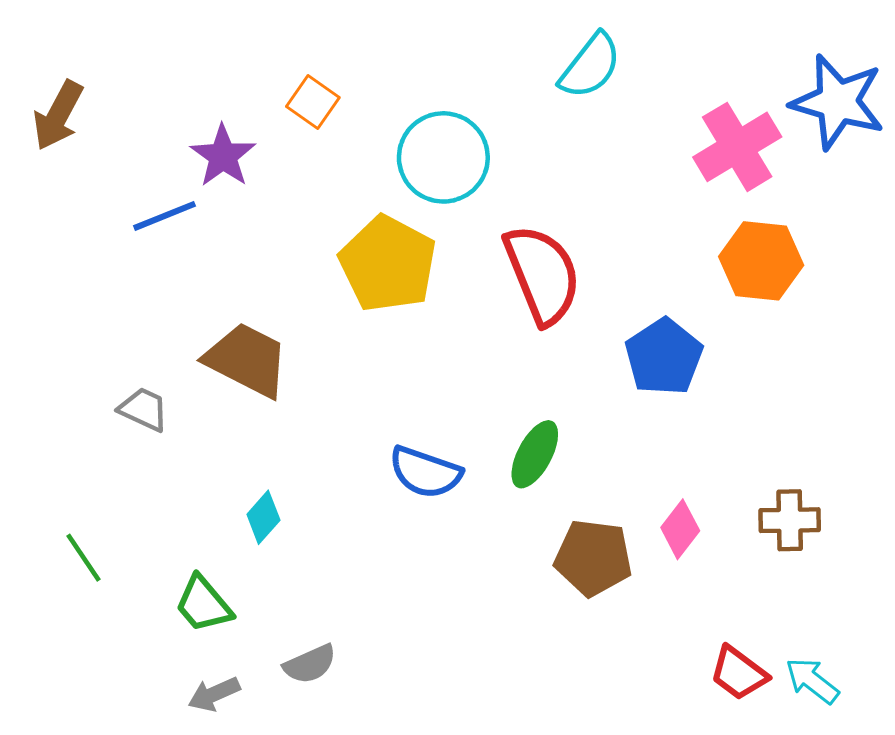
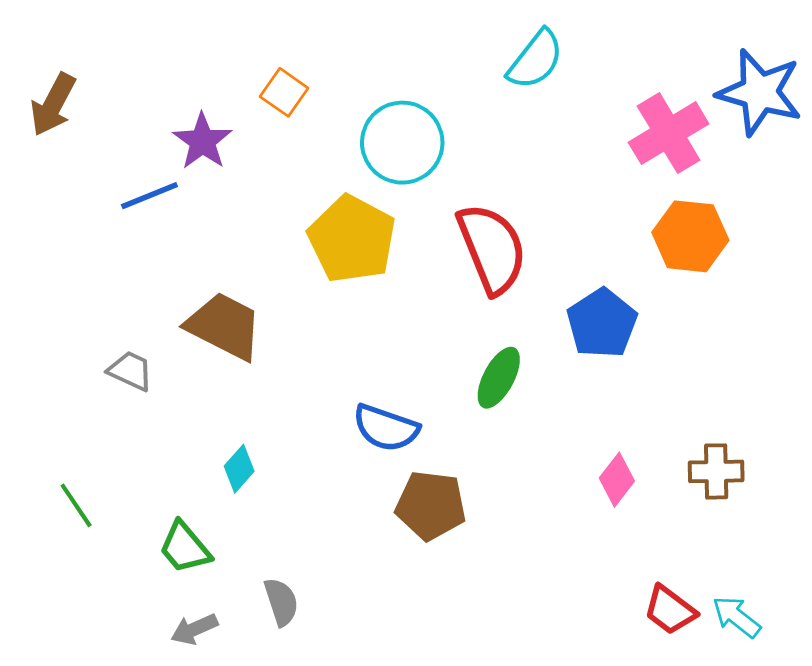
green ellipse: (535, 454) -> (499, 378), moved
brown pentagon: (593, 558) -> (431, 505), moved
gray semicircle: (310, 664) -> (281, 602), turned -84

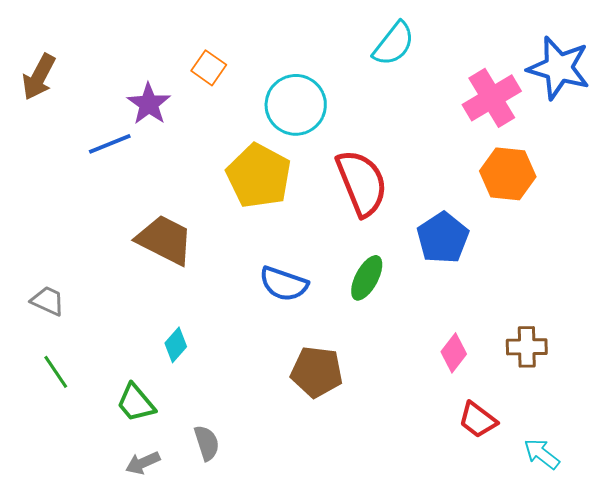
gray trapezoid: (130, 371) -> (48, 301), moved
blue semicircle: (386, 428) -> (284, 284), moved
red trapezoid: (670, 610) -> (478, 420), moved

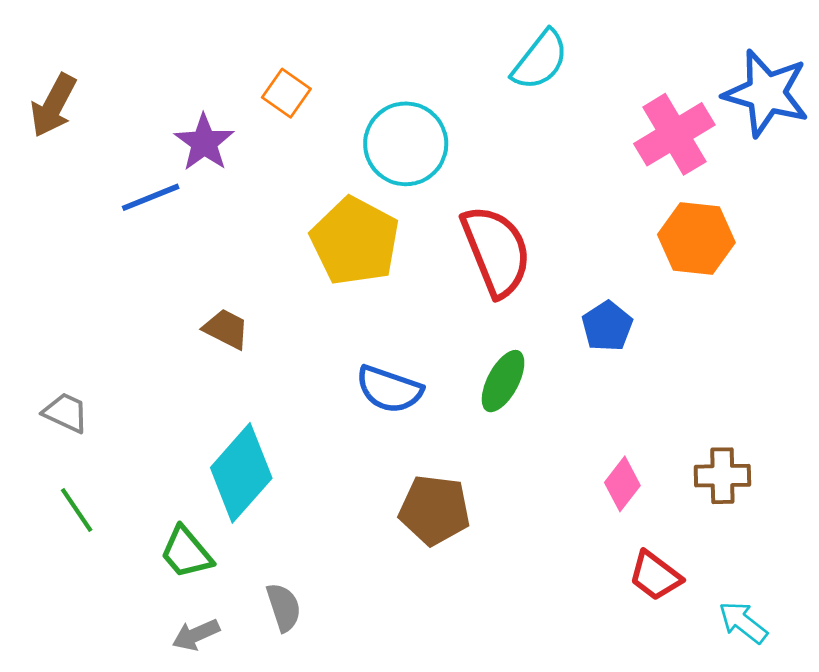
blue pentagon: (443, 238) -> (607, 326), size x0.7
brown trapezoid: (165, 240) -> (226, 329), size x0.6
cyan diamond: (176, 345) -> (241, 473), size x2.0

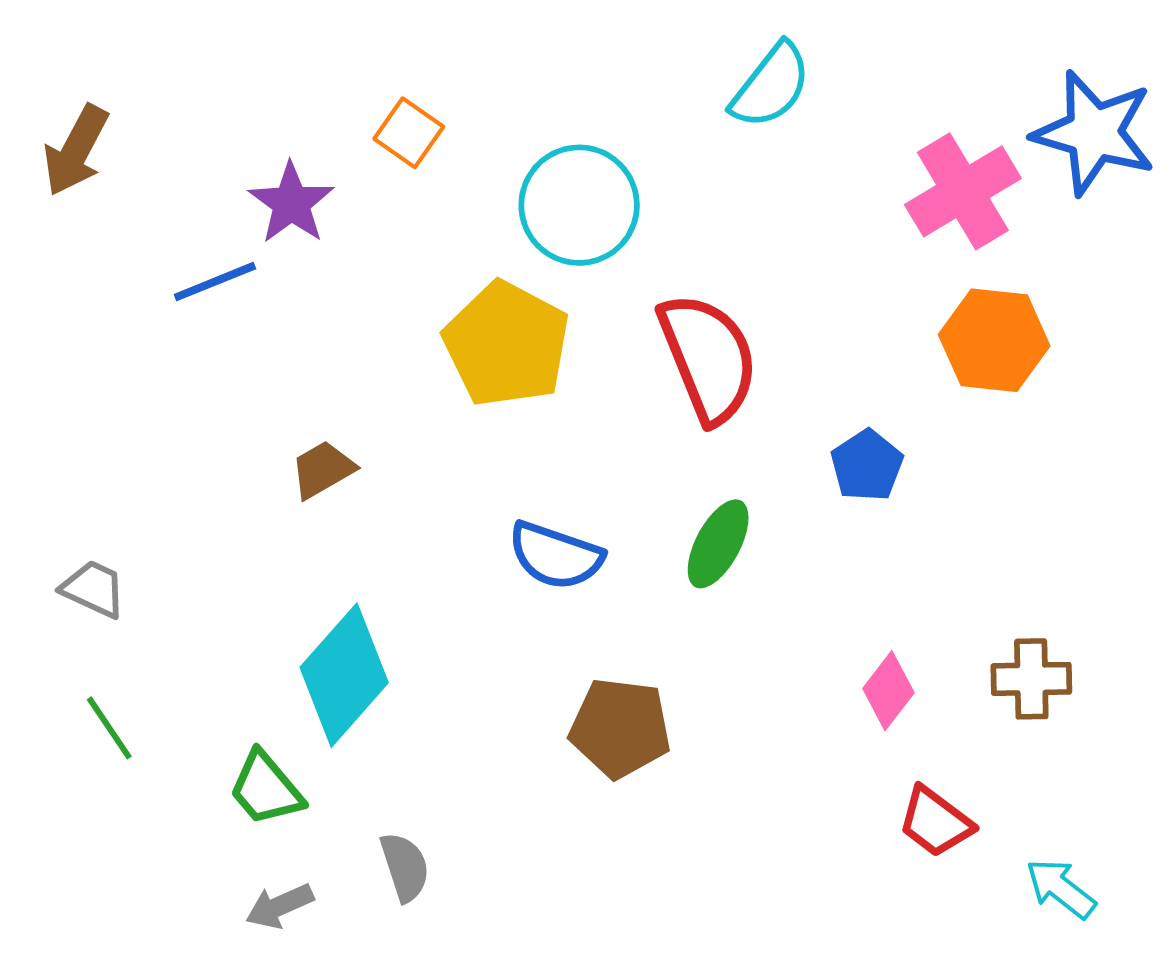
brown trapezoid: (226, 329) -> (323, 469), turned -57

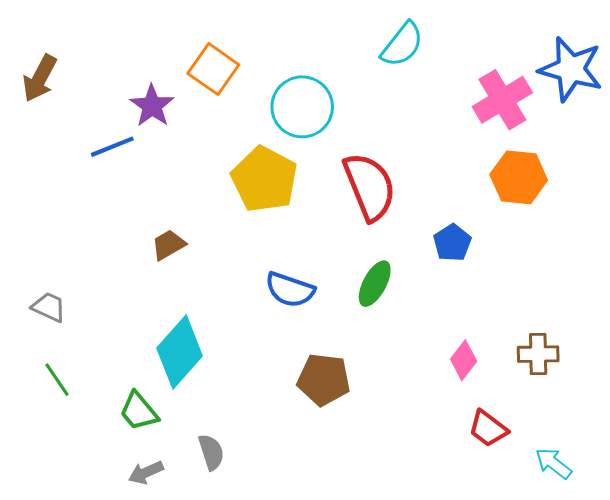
orange square: (409, 133) -> (213, 69), size x1.4

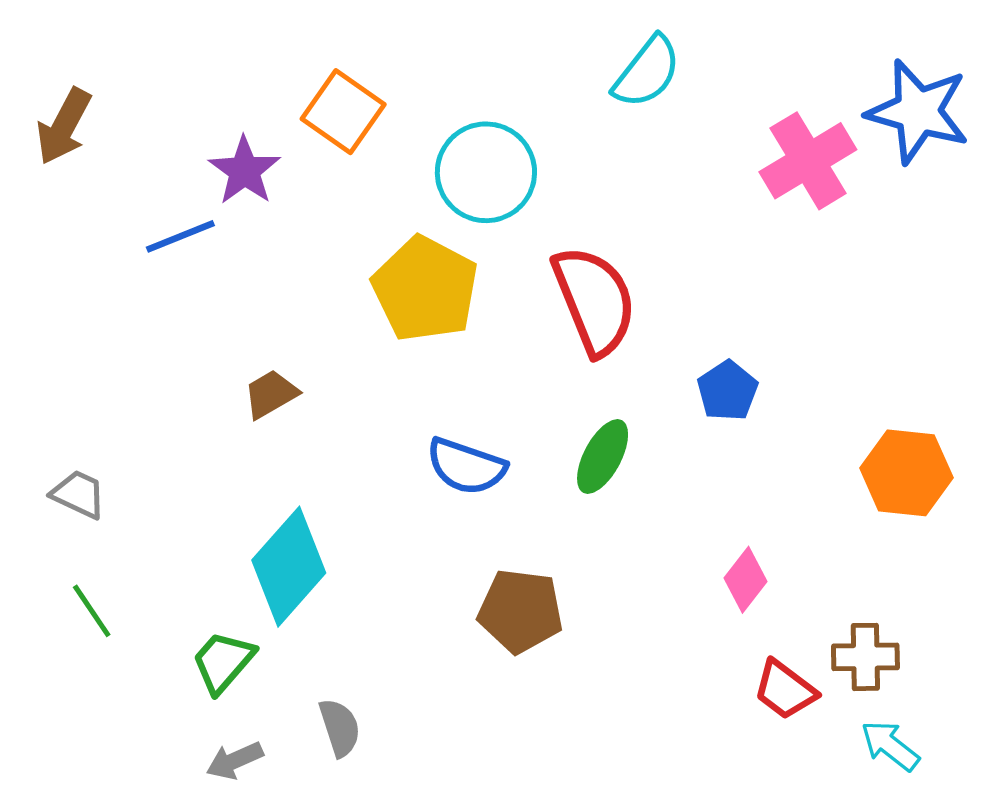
orange hexagon: (519, 177) -> (906, 473), moved
brown cross: (538, 354) -> (865, 657), moved
green trapezoid: (139, 411) -> (223, 662), turned 81

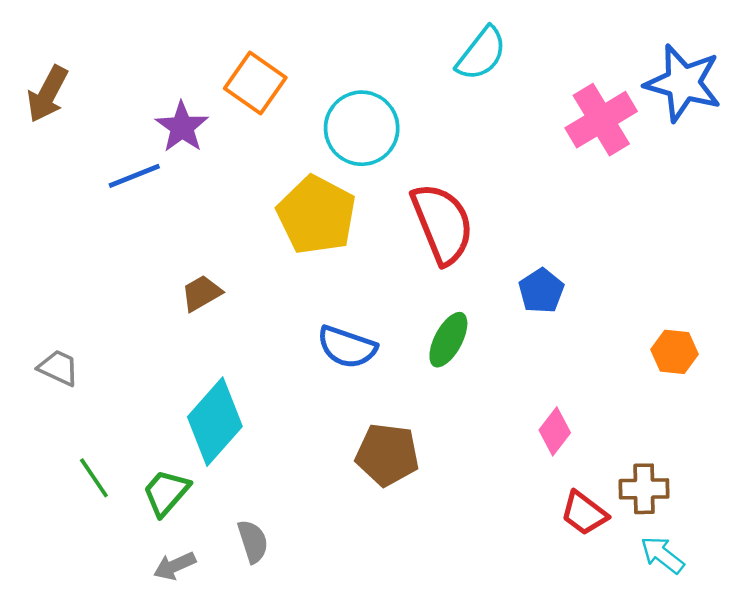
orange hexagon: (906, 473) -> (675, 352), size x0.7
green line: (92, 611) -> (94, 478), moved

